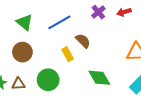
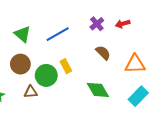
brown semicircle: (83, 41) -> (103, 53), moved
green circle: (48, 80) -> (46, 75), moved
brown triangle: (18, 84) -> (31, 92), moved

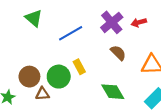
purple cross: (97, 24) -> (112, 22), size x1.5
green triangle: (22, 34) -> (34, 18), moved
brown circle: (20, 64) -> (29, 77), moved

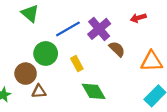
purple cross: (112, 22) -> (99, 29), moved
green circle: (59, 77) -> (46, 53), moved
green diamond: (113, 92) -> (94, 91), moved

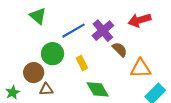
red arrow: (138, 18) -> (140, 20), size x1.5
orange triangle: (152, 61) -> (141, 68), moved

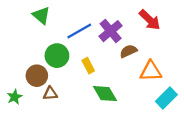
red arrow: (140, 20) -> (150, 20), turned -120
brown semicircle: (120, 49) -> (128, 51), turned -70

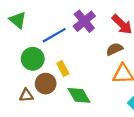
purple cross: (111, 31) -> (84, 21), moved
brown semicircle: (128, 51) -> (114, 49), moved
brown circle: (37, 76) -> (46, 84), moved

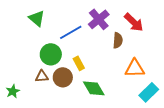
brown semicircle: (114, 49) -> (118, 40), moved, turned 119
brown triangle: (26, 95) -> (42, 76), moved

